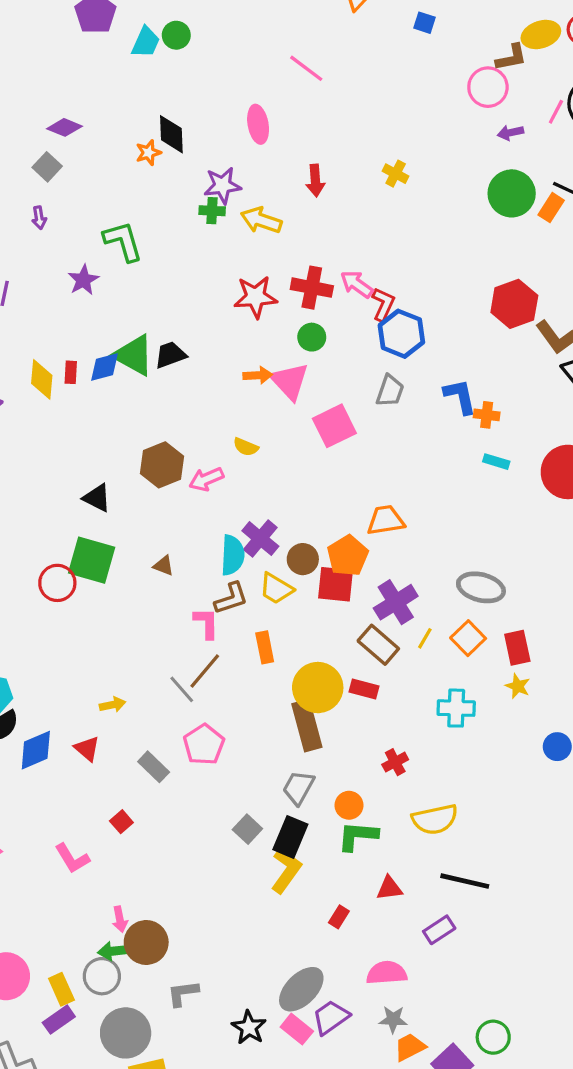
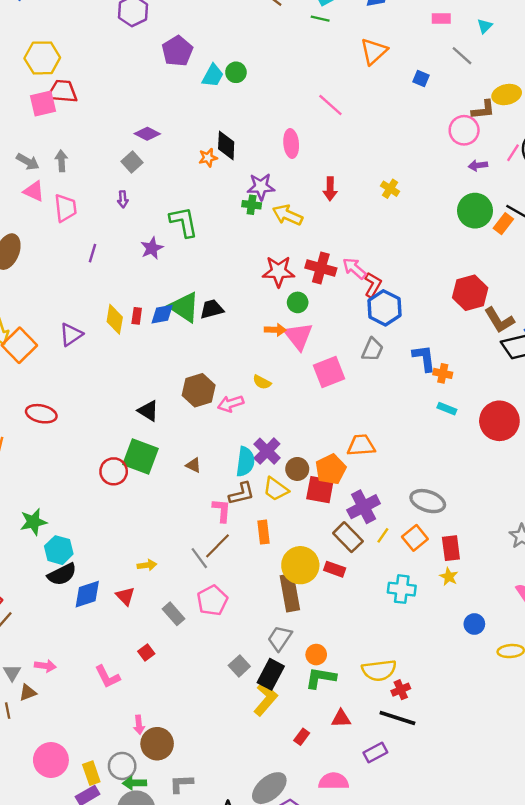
green circle: (312, 337) -> (298, 302), moved
red cross: (395, 762) -> (401, 690), moved
green arrow: (114, 951) -> (135, 783), moved

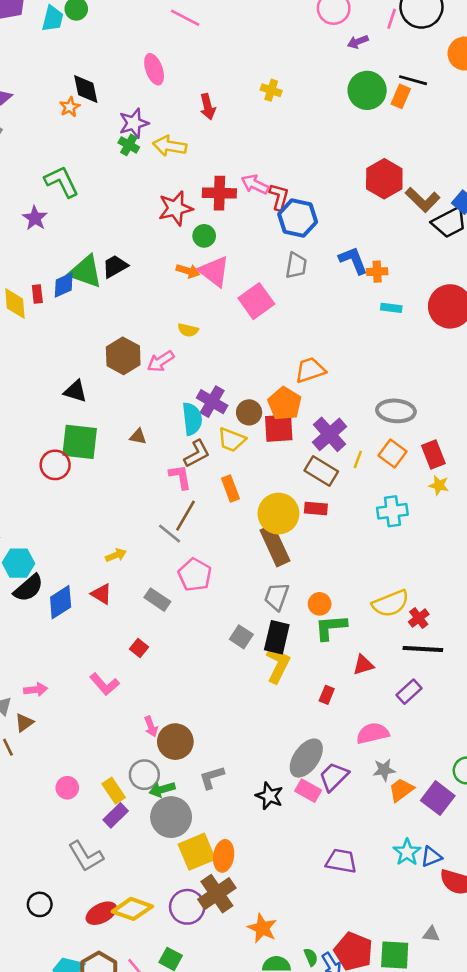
green cross: (252, 205) -> (129, 145), turned 36
orange arrow: (275, 330) -> (188, 271), turned 30
pink circle: (51, 760) -> (67, 788), size x0.6

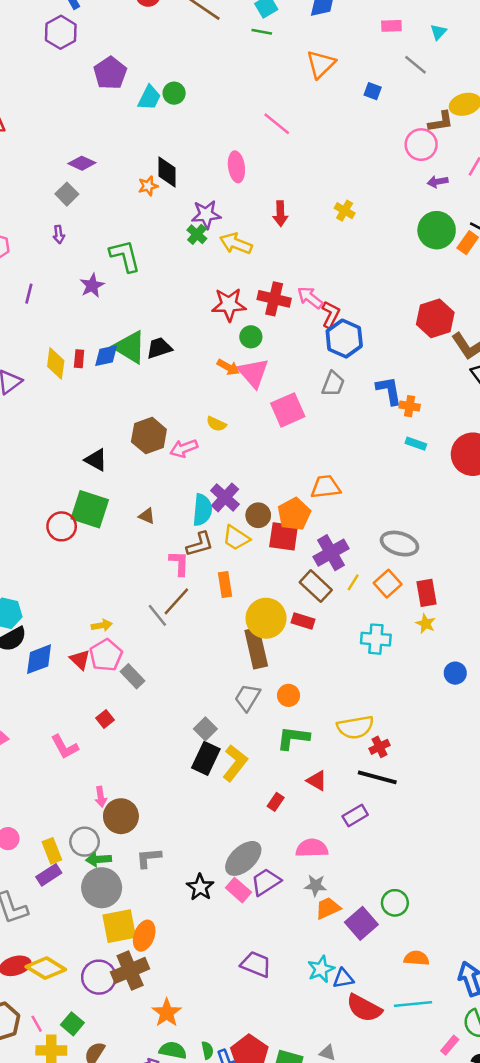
pink pentagon: (195, 575) -> (106, 655), moved
orange circle: (320, 604) -> (289, 695), moved
black rectangle: (277, 637) -> (206, 758), moved
red triangle: (363, 665) -> (317, 781), turned 35

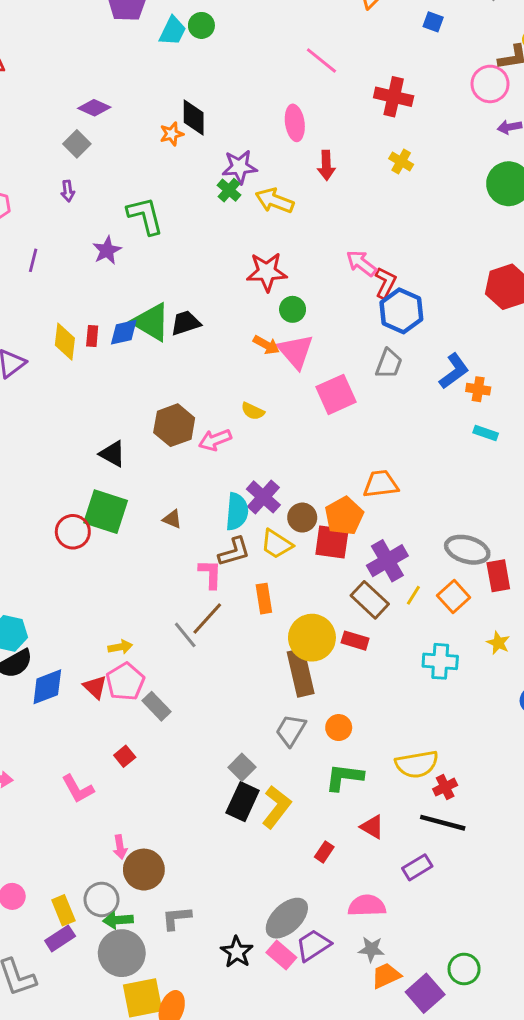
pink ellipse: (236, 167) -> (295, 123), moved
red cross: (274, 299) -> (394, 97), moved
blue L-shape: (389, 390) -> (454, 371), turned 64
red rectangle: (427, 593) -> (498, 576), moved

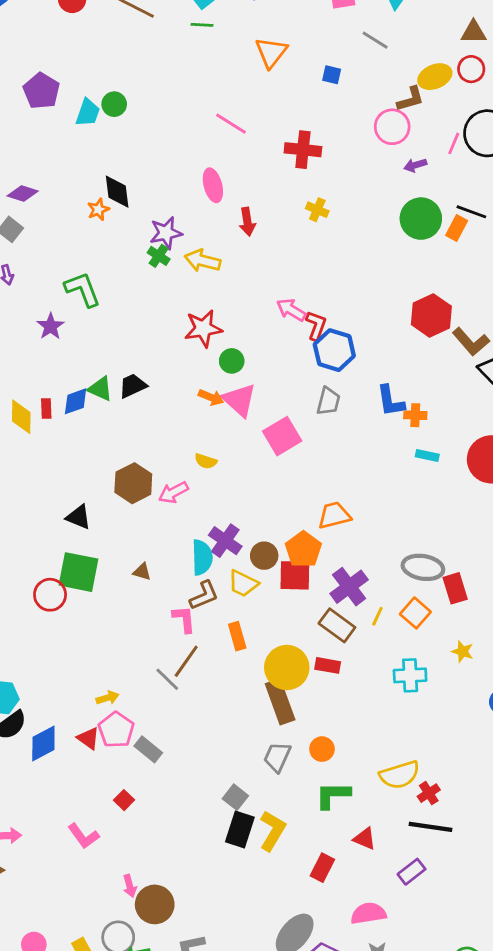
green triangle: (151, 322) -> (100, 389), size x0.7
blue L-shape: (454, 371) -> (391, 401), turned 124
red rectangle: (324, 852) -> (322, 868), size x1.4

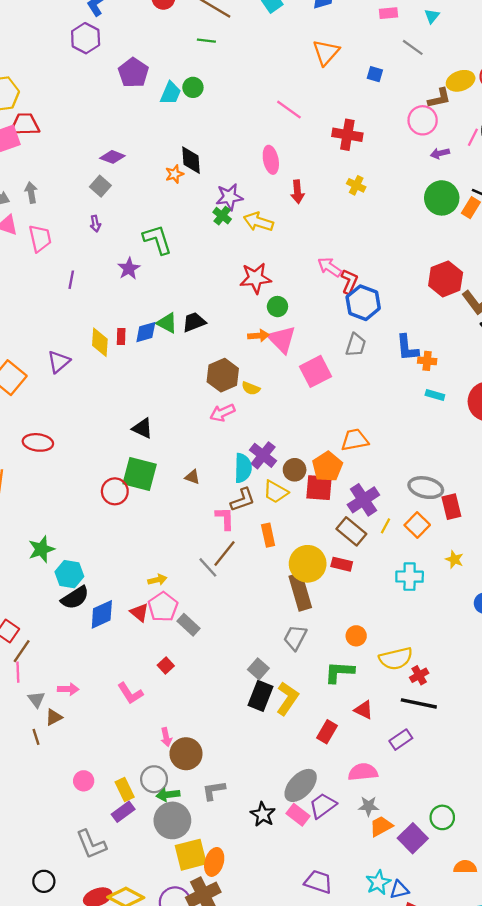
green line: (202, 25) -> (206, 41), moved
orange arrow: (211, 397) -> (258, 336), turned -30
brown hexagon: (133, 483) -> (223, 375), moved
orange circle: (322, 749) -> (356, 636), moved

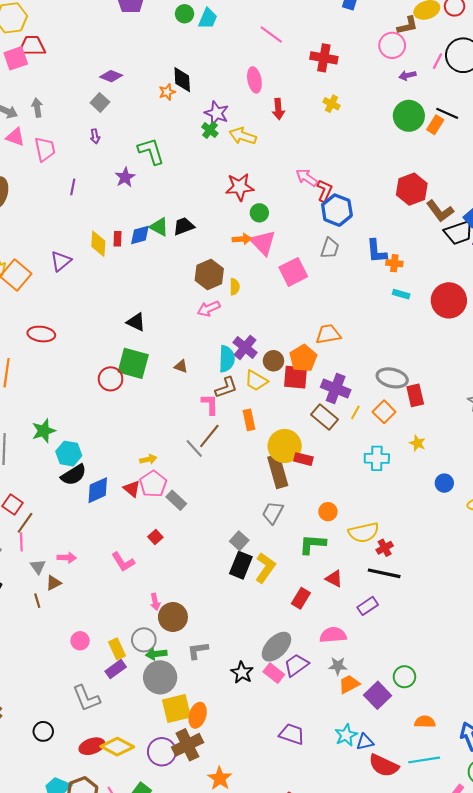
cyan trapezoid: (171, 93) -> (208, 18), moved
purple star: (229, 197) -> (217, 113), turned 30
yellow semicircle: (251, 388) -> (235, 287), turned -112
purple cross: (363, 500) -> (336, 389), turned -36
red rectangle: (342, 564) -> (303, 459), moved

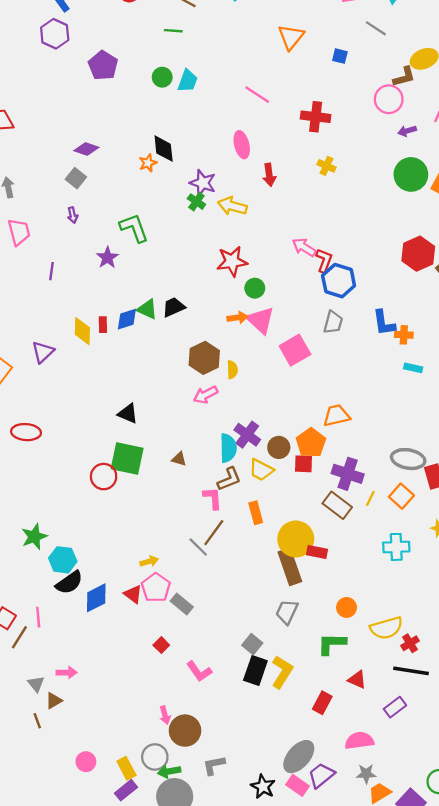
red square: (295, 377) -> (304, 464), size x0.7
pink line: (21, 542) -> (38, 617), moved
pink L-shape: (123, 562) -> (199, 671), moved

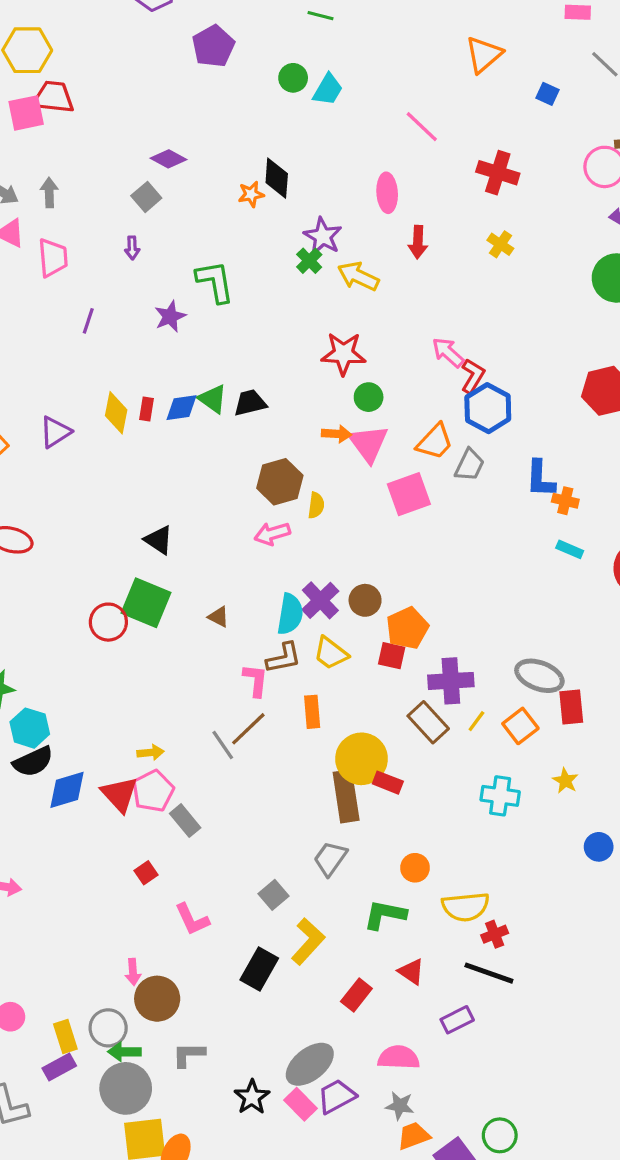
orange trapezoid: (336, 415) -> (435, 442), moved, turned 136
brown circle: (279, 447) -> (365, 600), moved
purple cross: (348, 474) -> (451, 681), turned -32
red triangle: (133, 594) -> (119, 794), size x1.4
black rectangle: (255, 671) -> (259, 969), moved

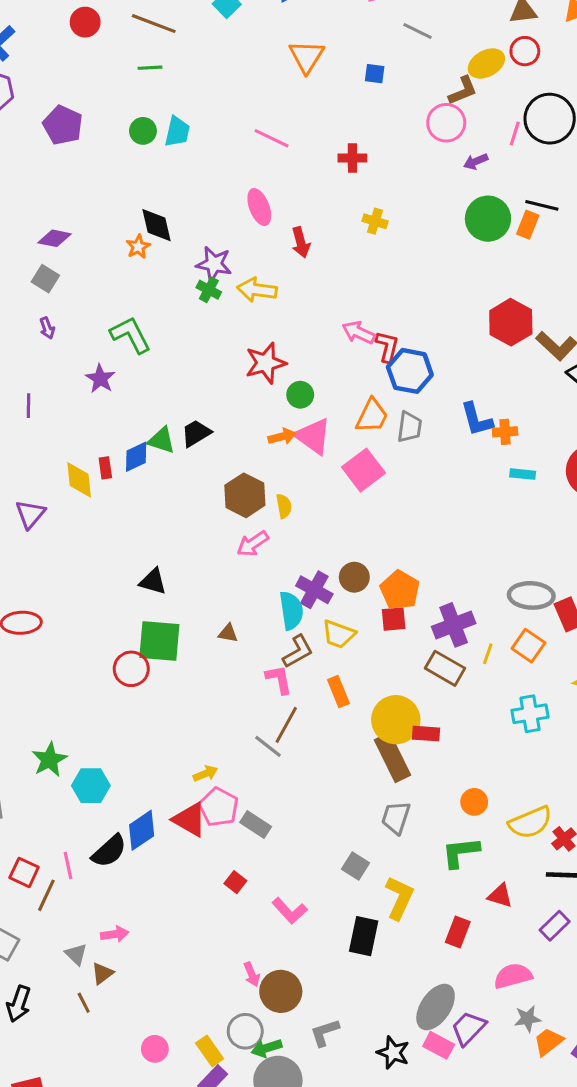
red cross: (498, 173) -> (352, 158), size x0.7
black semicircle: (33, 762) -> (109, 851), moved

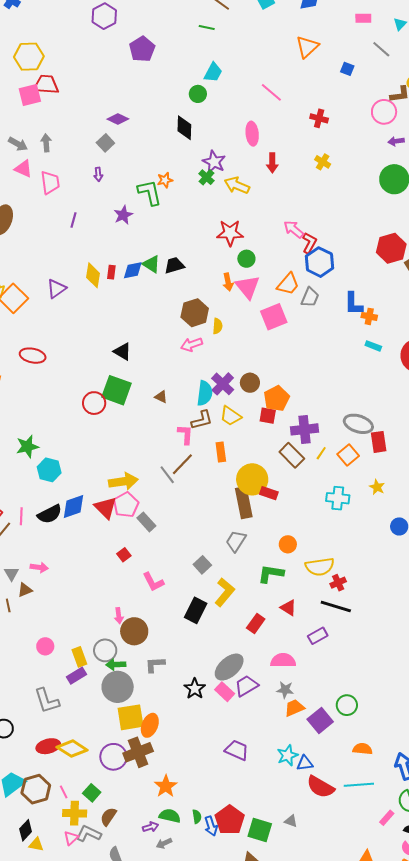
green circle: (143, 131) -> (198, 94), moved
orange star: (138, 247) -> (165, 180), moved
orange arrow: (282, 436) -> (228, 282), turned 78
yellow arrow: (205, 773) -> (123, 481), size x1.8

